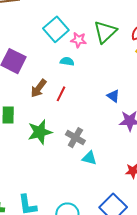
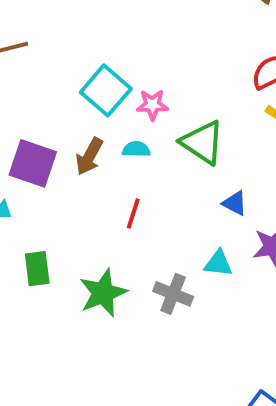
green triangle: (105, 32) -> (202, 142), moved, turned -35
brown arrow: (39, 88) -> (89, 156), moved
cyan triangle: (89, 158) -> (218, 263), moved

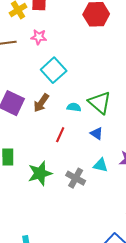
pink star: (152, 105) -> (39, 37), moved
cyan semicircle: (136, 149) -> (74, 107), moved
blue triangle: (235, 203) -> (97, 133), moved

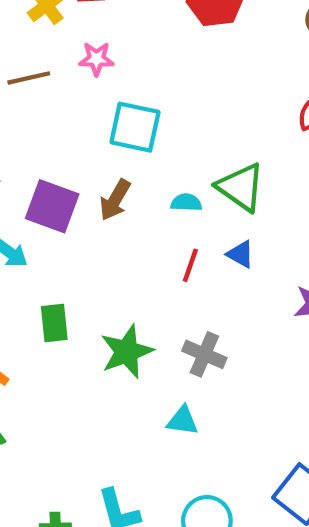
cyan square: (54, 70) -> (135, 127), turned -30
red line: (60, 135) -> (190, 265), moved
cyan triangle: (101, 165) -> (183, 421), moved

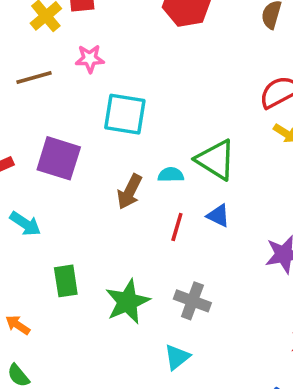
brown arrow: (115, 200) -> (130, 192), moved
purple square: (52, 206) -> (59, 158), moved
cyan triangle: (183, 421) -> (177, 357), turned -44

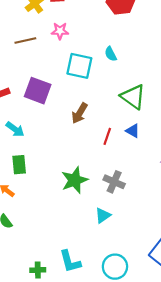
cyan semicircle: (171, 175) -> (111, 54), moved, turned -120
green rectangle: (66, 281) -> (19, 165), moved

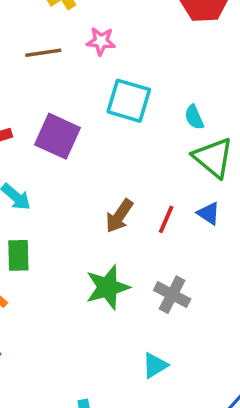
cyan semicircle: (111, 54) -> (194, 117), moved
brown arrow: (80, 113) -> (119, 216), moved
cyan triangle: (103, 215) -> (155, 365), moved

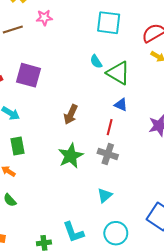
cyan square: (129, 101) -> (109, 23), moved
cyan semicircle: (194, 117) -> (96, 62), moved
red line: (166, 219) -> (110, 127), moved

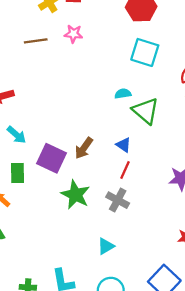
cyan semicircle: (96, 62) -> (123, 94), turned 104
purple square: (29, 75) -> (52, 158), moved
blue triangle: (121, 105) -> (123, 145), moved
green star: (71, 156) -> (75, 195), turned -30

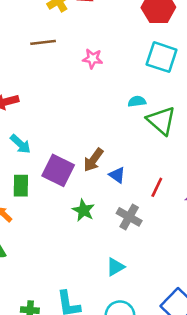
pink star: (73, 34) -> (93, 59), moved
blue triangle: (123, 145) -> (117, 175), moved
red line: (125, 170) -> (157, 187), moved
green star: (75, 195) -> (83, 210), size x0.7

